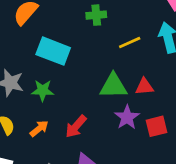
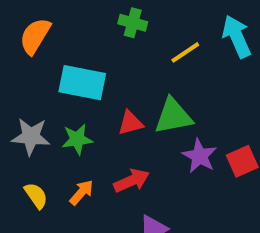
green cross: (96, 15) -> (133, 23), turned 30
red triangle: (144, 87) -> (130, 123), moved
red arrow: (76, 126) -> (132, 181), turned -145

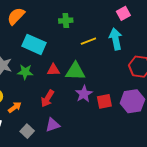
green cross: (133, 23) -> (66, 21), turned -32
red arrow: (132, 181) -> (47, 98), turned 132
orange arrow: (81, 192) -> (15, 107), moved

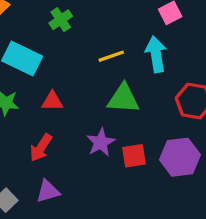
green cross: (66, 21) -> (61, 20), moved, turned -32
green triangle: (75, 71) -> (123, 99), moved

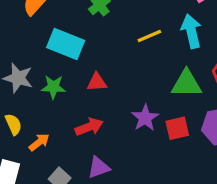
green triangle: (123, 99) -> (187, 84), moved
red arrow: (41, 148) -> (89, 127), turned -140

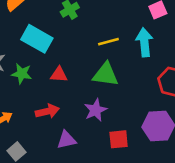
green triangle: (187, 84) -> (106, 74), moved
red square: (177, 128) -> (119, 139), moved
purple triangle: (99, 167) -> (66, 140), moved

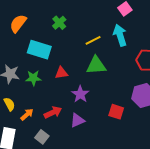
purple star: (96, 110) -> (80, 94), moved
red arrow: (47, 111) -> (53, 112), moved
red square: (119, 139) -> (116, 112), turned 35

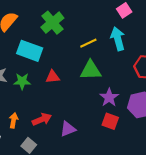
green cross: (59, 23) -> (52, 23), size x1.5
purple star: (80, 94) -> (109, 97), moved
orange arrow: (27, 114) -> (14, 120), turned -40

